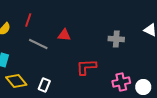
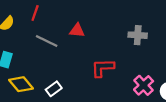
pink cross: (121, 82) -> (144, 85), turned -30
white rectangle: (44, 85) -> (54, 89), turned 32

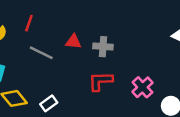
gray cross: (138, 35) -> (103, 47), moved
pink cross: (144, 85) -> (142, 87), moved

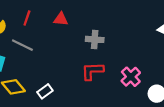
red triangle: (73, 42) -> (61, 19), moved
gray line: (41, 53) -> (22, 45), moved

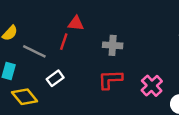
red line: (27, 18) -> (64, 42), moved
white rectangle: (45, 91) -> (55, 78), moved

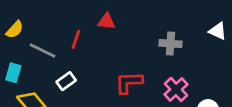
red triangle: (76, 23) -> (106, 21), moved
gray cross: (113, 45) -> (170, 44), moved

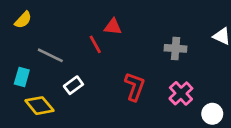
yellow semicircle: (15, 30) -> (23, 20), moved
red line: (76, 39) -> (95, 44), moved, turned -48
red L-shape: (129, 83) -> (135, 87), turned 112

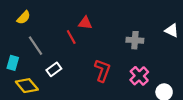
yellow semicircle: (23, 20) -> (24, 18), moved
gray line: (50, 55) -> (35, 46), turned 30

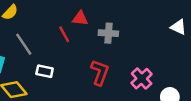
gray cross: (135, 40) -> (108, 33), moved
white rectangle: (54, 69) -> (45, 71), turned 48

